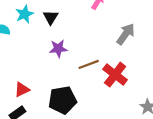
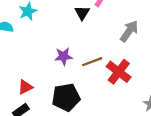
black triangle: (51, 17) -> (82, 13), moved
purple star: (58, 49) -> (63, 56), moved

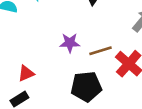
black pentagon: (66, 97) -> (86, 87), moved

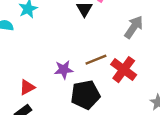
purple star: (70, 43) -> (64, 70), moved

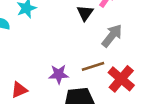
gray arrow: (134, 27) -> (112, 36), moved

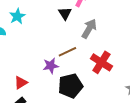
brown line: (93, 66) -> (67, 52), moved

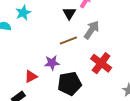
brown line: (67, 52) -> (68, 41), moved
red triangle: (21, 83) -> (31, 76), moved

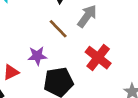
brown line: (68, 41) -> (58, 29), turned 66

